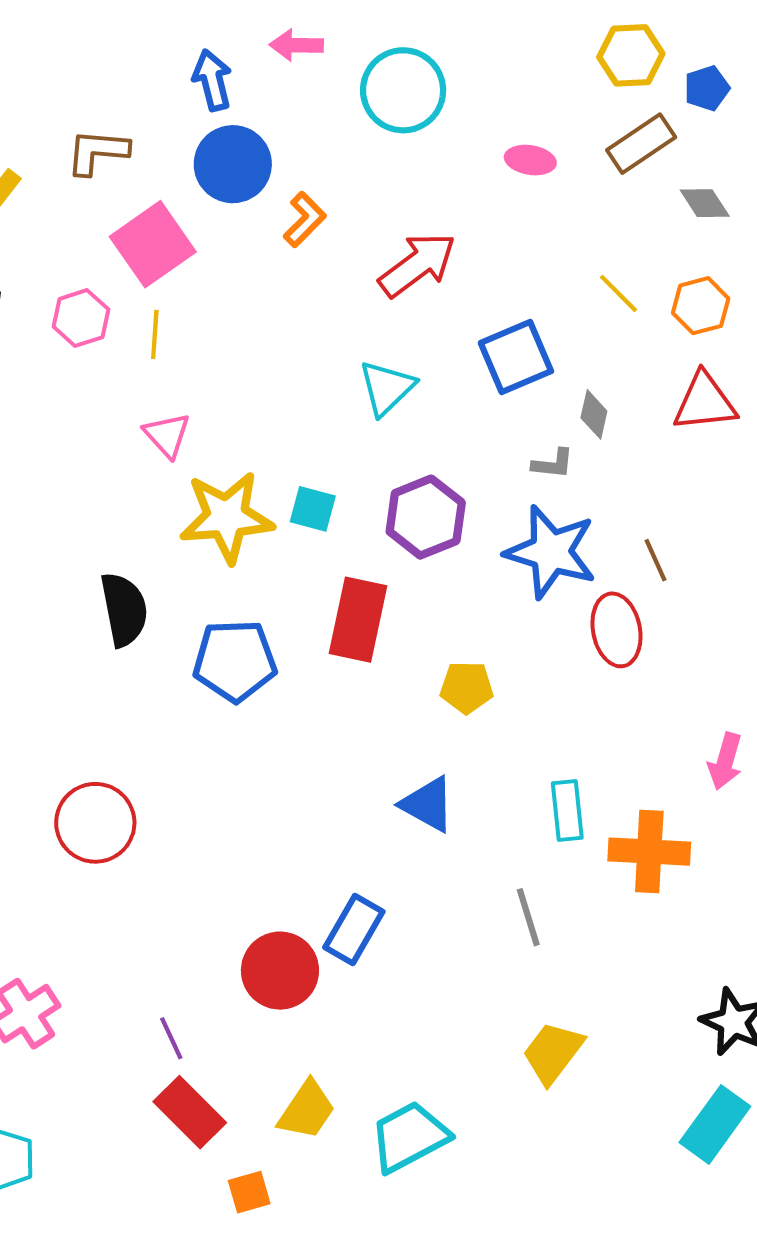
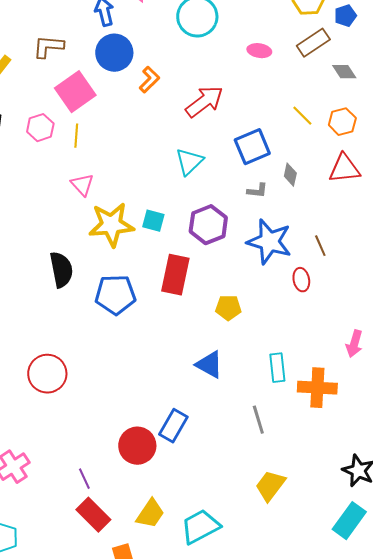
gray L-shape: (553, 464) -> (257, 191), moved
red ellipse: (616, 630) -> (301, 280), size x0.7

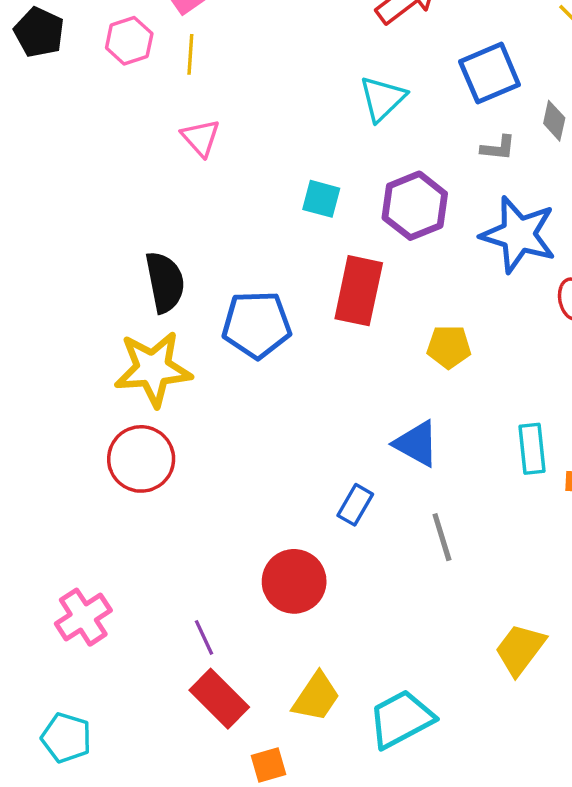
yellow star: (111, 225) -> (153, 369), moved
gray line: (258, 420) -> (442, 537), moved
blue rectangle: (173, 426) -> (355, 505), moved, size x0.7

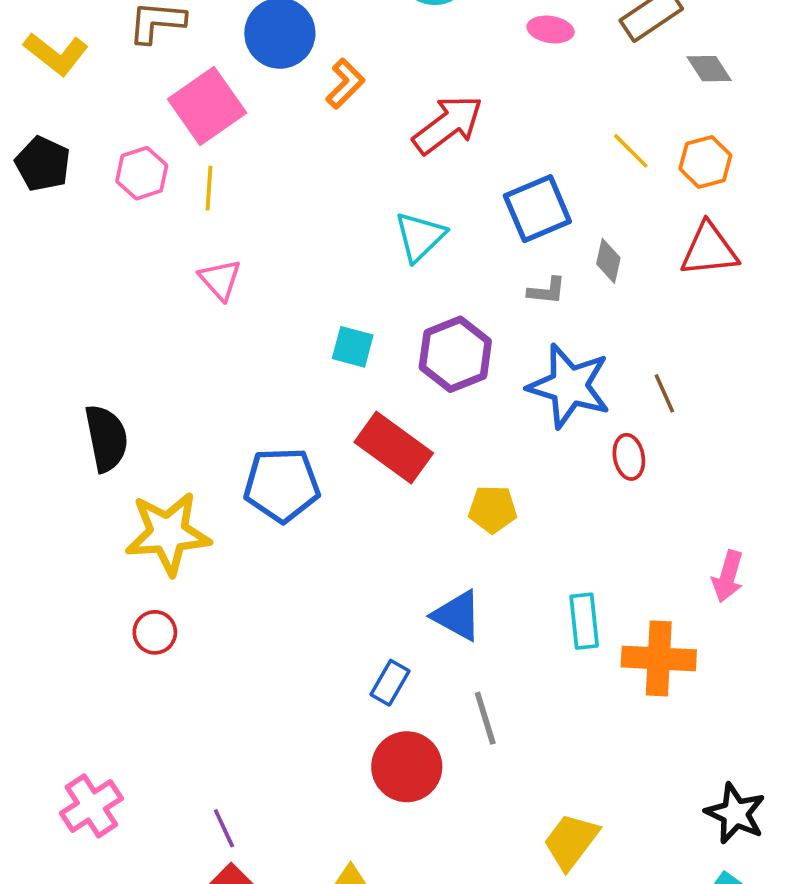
black semicircle: (165, 282) -> (106, 438), moved
red rectangle: (359, 291) -> (394, 448), turned -66
red circle: (141, 459) -> (155, 632), size x0.6
red circle: (294, 581) -> (407, 767), moved

